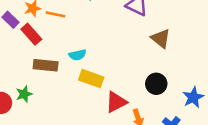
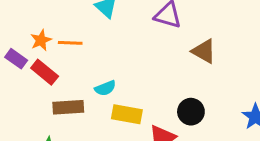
black circle: (156, 84) -> (191, 112), moved

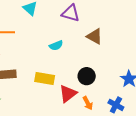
cyan semicircle: (105, 88) -> (56, 45), moved

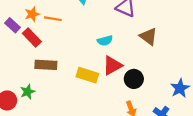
red triangle: (68, 94) -> (112, 65), moved

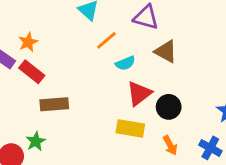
orange line: (53, 19) -> (106, 40), moved, turned -42
brown triangle: (148, 36) -> (166, 51), moved
yellow rectangle: (87, 75) -> (130, 128), moved

